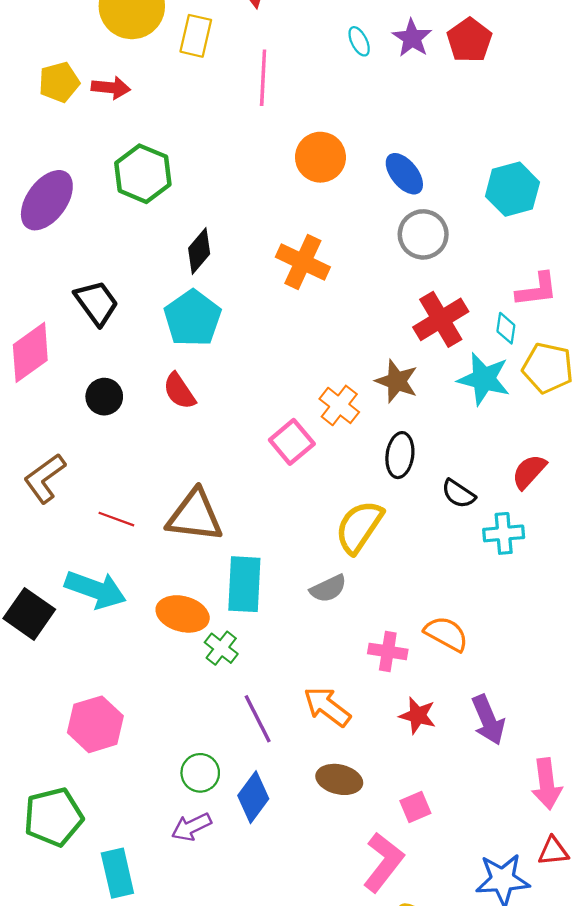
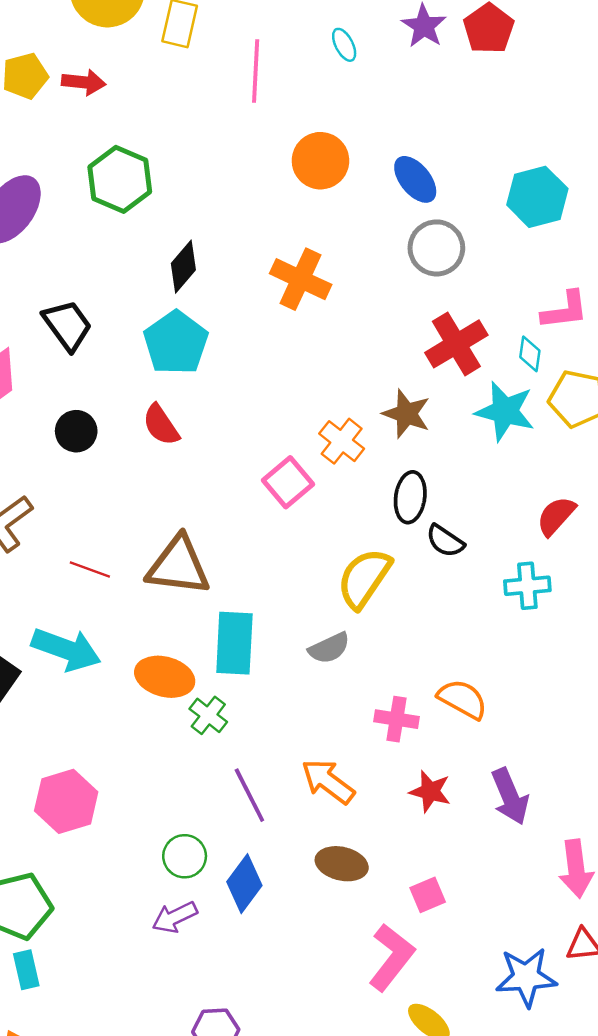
cyan ellipse: (359, 41) -> (344, 45), moved
black semicircle: (458, 494) -> (445, 541), moved
cyan rectangle: (117, 873) -> (26, 970), moved, size x0.7

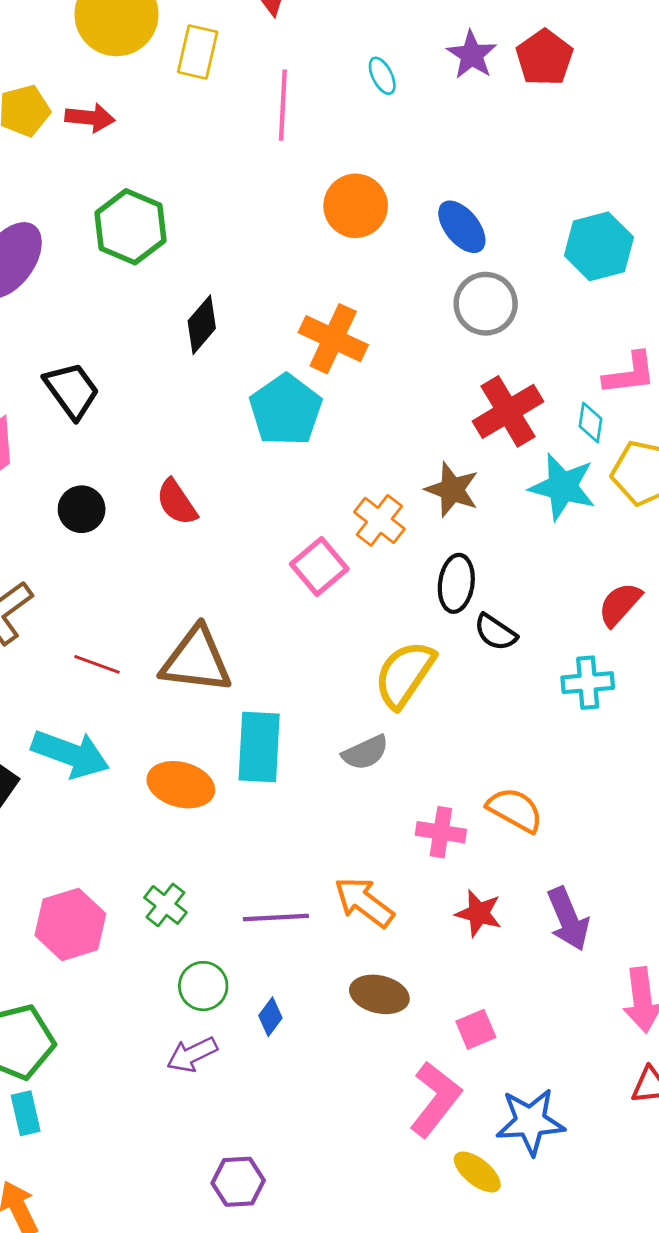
cyan pentagon: (176, 343) -> (286, 410), moved
green cross: (208, 715) -> (165, 905), moved
purple line: (249, 795) -> (276, 918), turned -66
blue diamond: (244, 884) -> (270, 1017), size x0.6
blue star: (526, 977) -> (530, 1122), moved

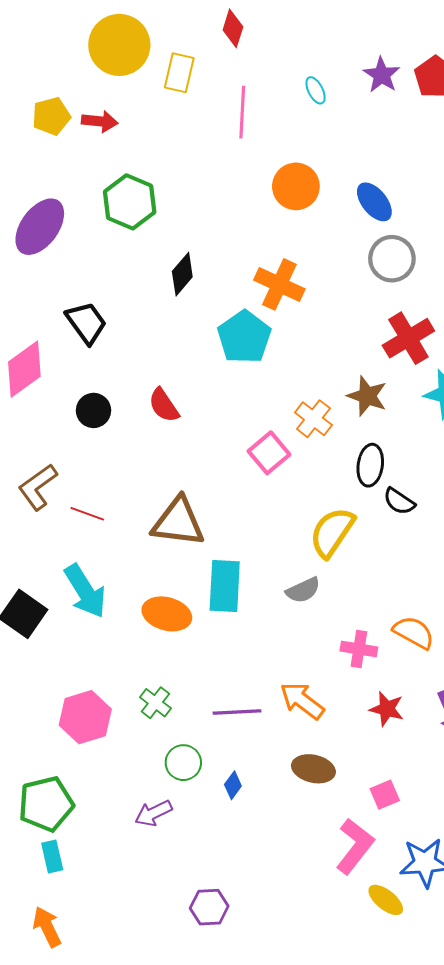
red line: (97, 664) -> (87, 514), moved
cyan arrow: (70, 754) -> (85, 591), turned 38
purple arrow: (192, 1055) -> (153, 813), moved

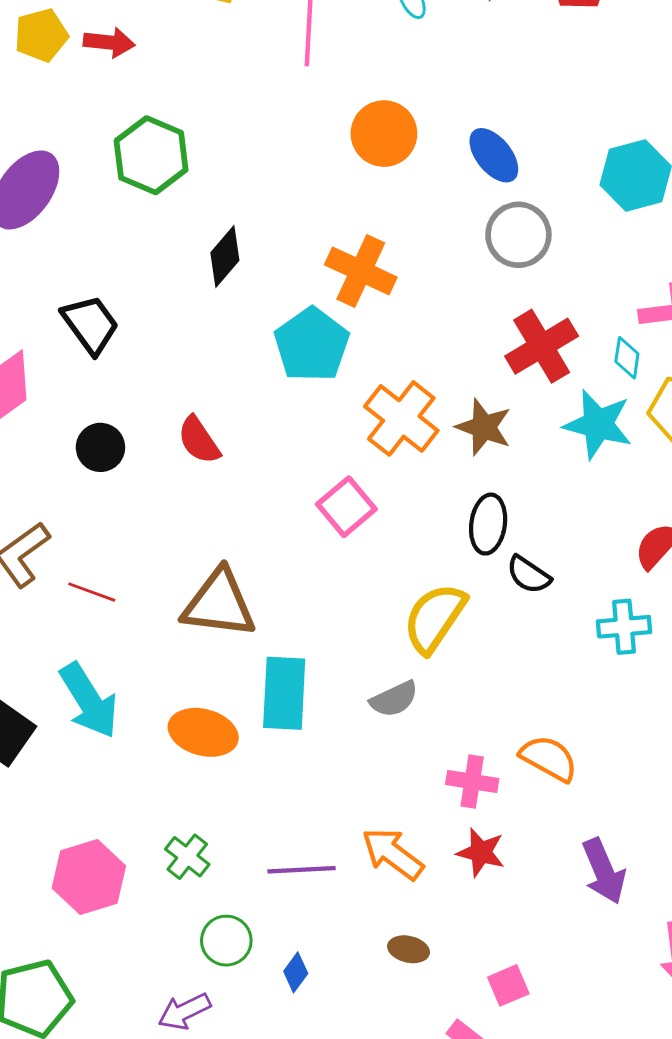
orange cross: (313, 419) -> (401, 418), moved, size x1.4
red star: (387, 709) -> (481, 852), moved
brown ellipse: (313, 769) -> (409, 949), size x0.7

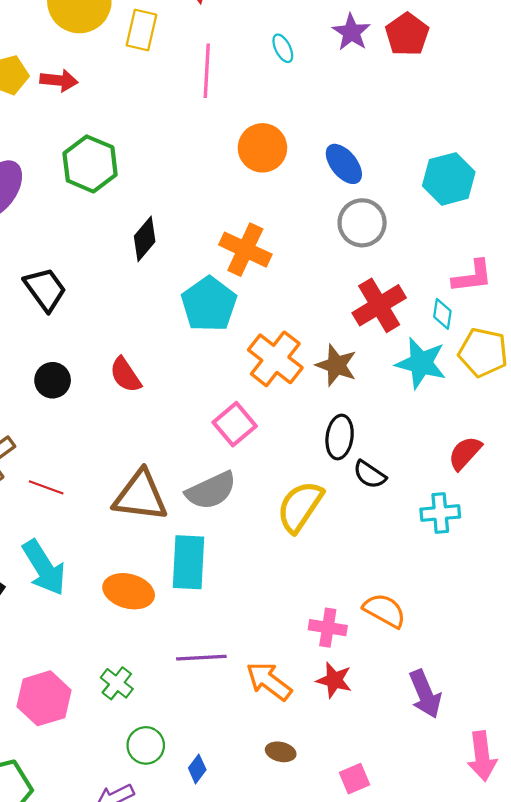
gray semicircle: (394, 699) -> (211, 491), moved, size x1.4
purple line: (302, 870) -> (201, 658), moved

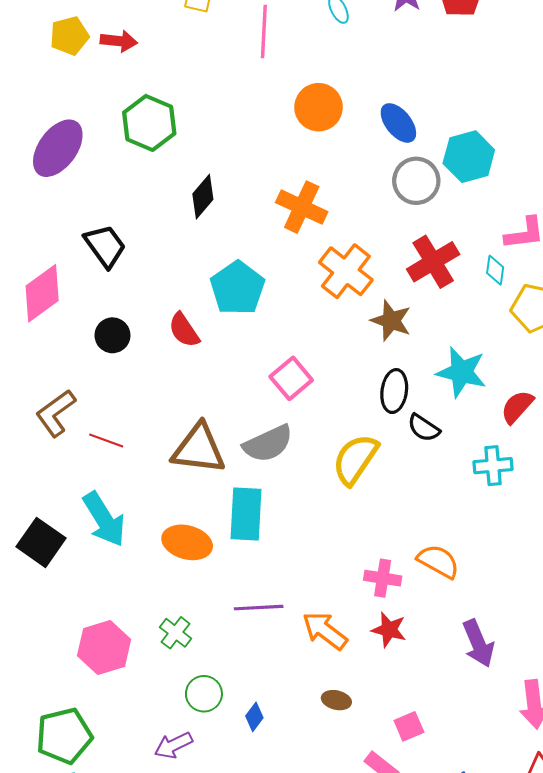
cyan hexagon: (449, 179) -> (469, 157), moved
cyan pentagon: (209, 304) -> (238, 288), moved
orange cross: (275, 359) -> (346, 271), moved
cyan star: (421, 363) -> (461, 372), moved

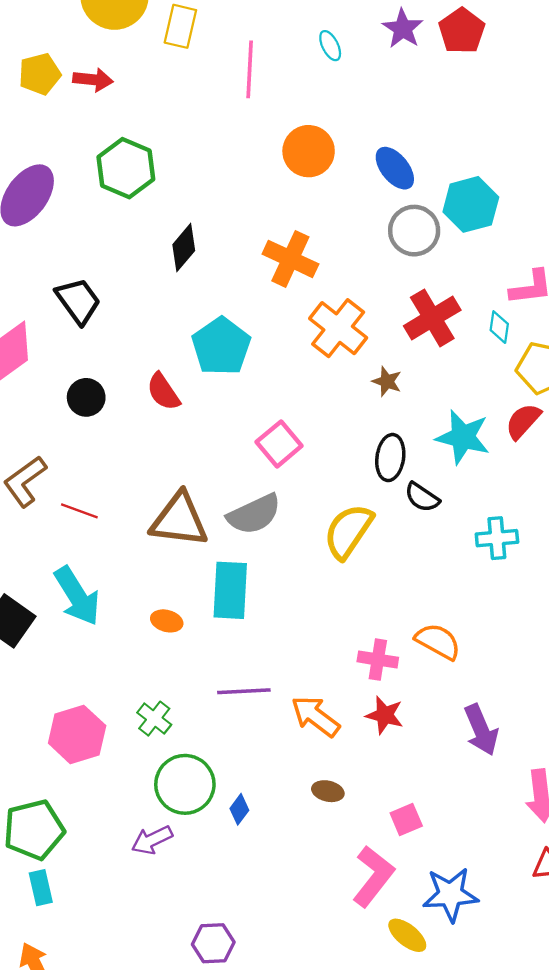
brown star: (391, 321) -> (387, 381), size x0.7
red semicircle: (517, 407) -> (523, 421), moved
orange ellipse: (187, 542) -> (167, 621), size x0.6
green circle: (204, 694) -> (185, 784), size x1.5

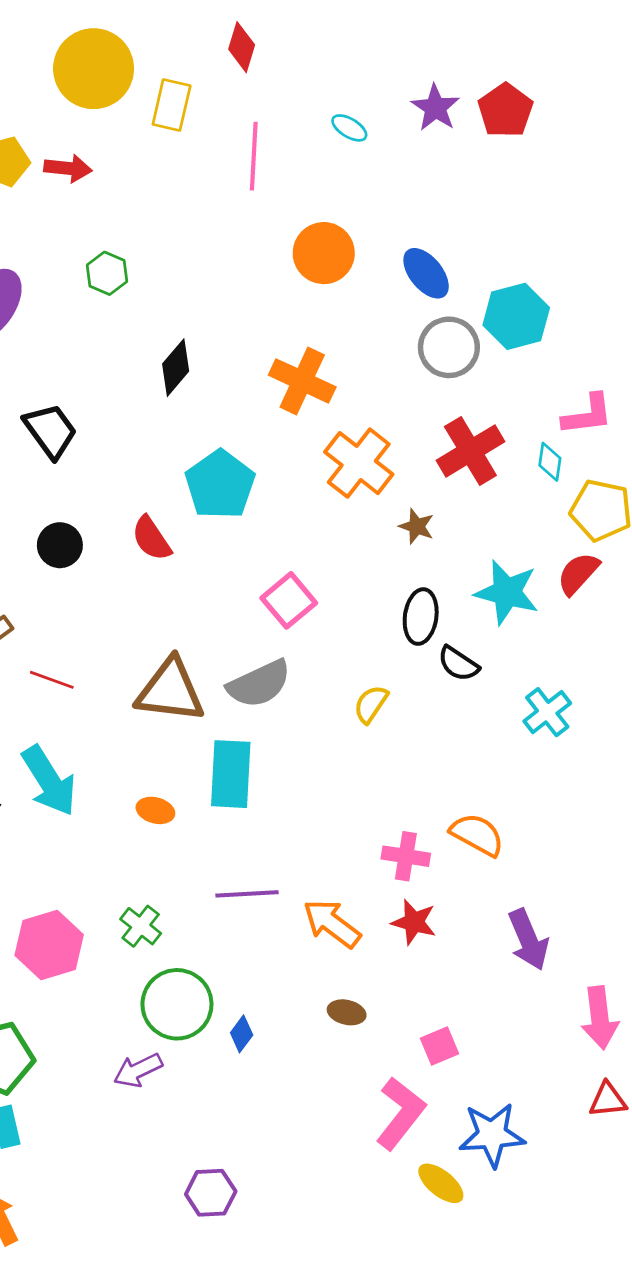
cyan ellipse: (330, 46) -> (349, 128), turned -32
green hexagon: (126, 168) -> (107, 273), size x0.6
yellow semicircle: (348, 531) -> (371, 704), size x0.6
cyan cross: (497, 538) -> (547, 712), turned -33

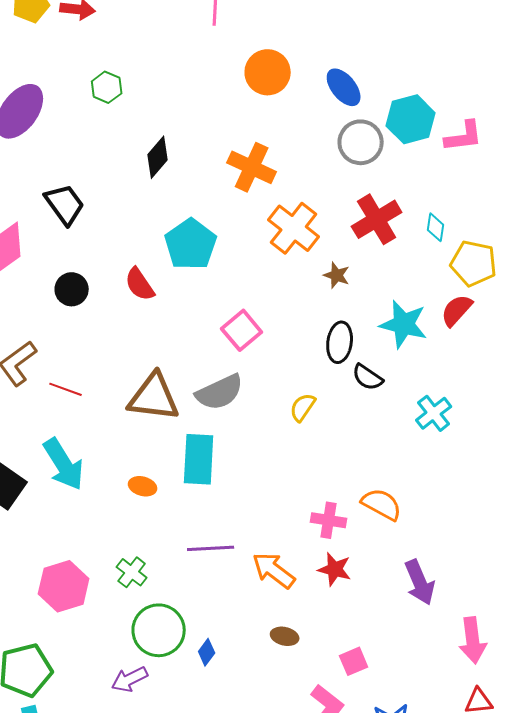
pink L-shape: (588, 415) -> (464, 136), moved

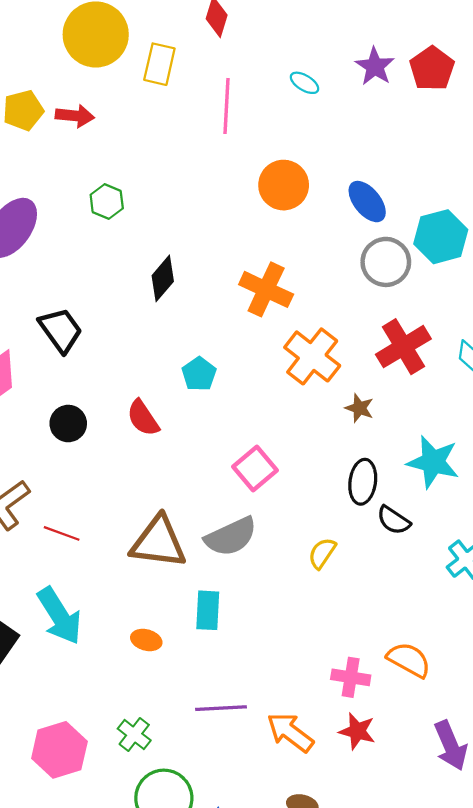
cyan pentagon: (191, 244) -> (199, 374), size x0.6
cyan rectangle: (199, 459) -> (208, 610), size x0.7

